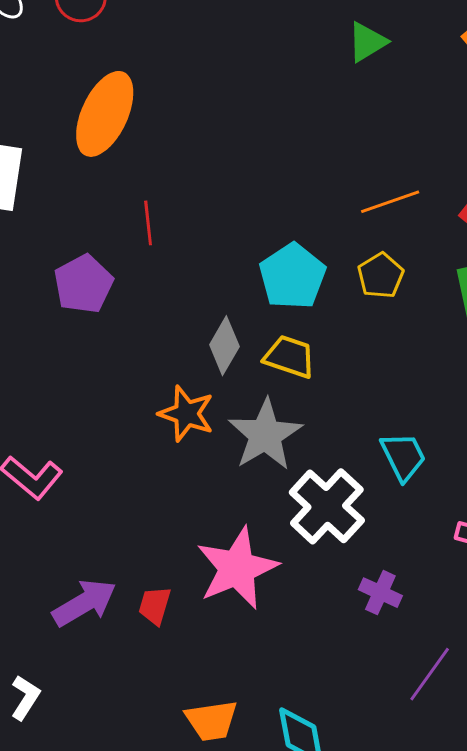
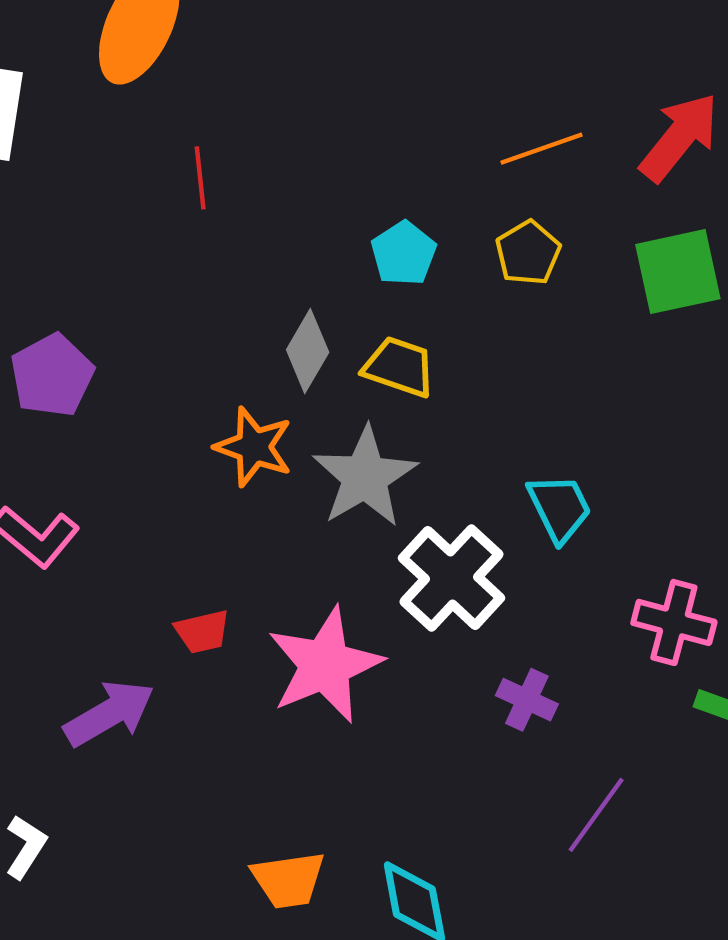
cyan pentagon: (292, 276) -> (404, 253), size x0.7
purple pentagon: (83, 284) -> (52, 375), moved
red trapezoid: (155, 606) -> (202, 632), moved, turned -120

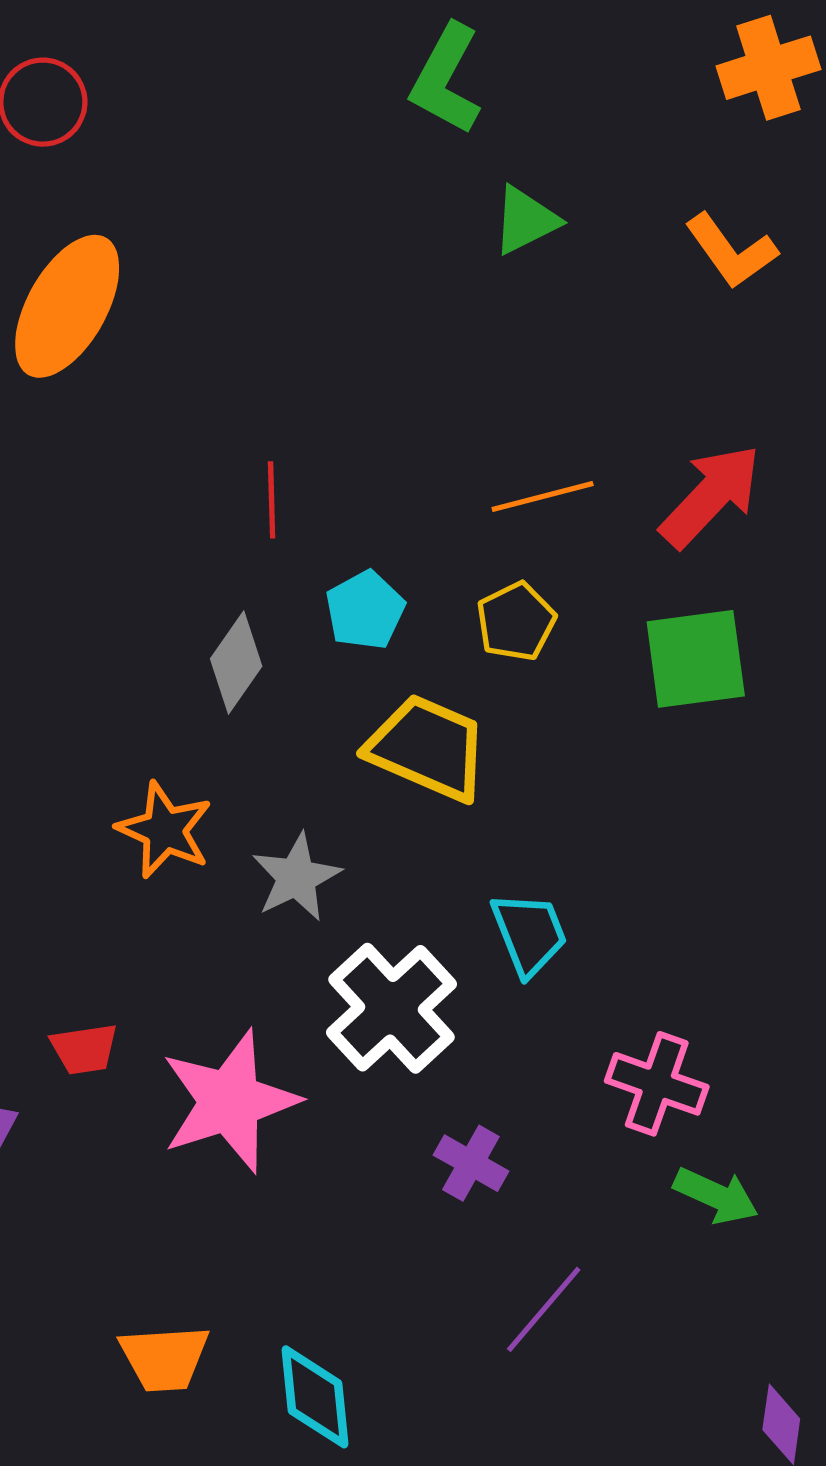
red line: (200, 178) -> (272, 500), moved
gray diamond: (308, 351) -> (236, 662), moved
yellow trapezoid: (399, 367) -> (428, 748), moved, size x1.4
gray star: (365, 477) -> (296, 877), size x0.7

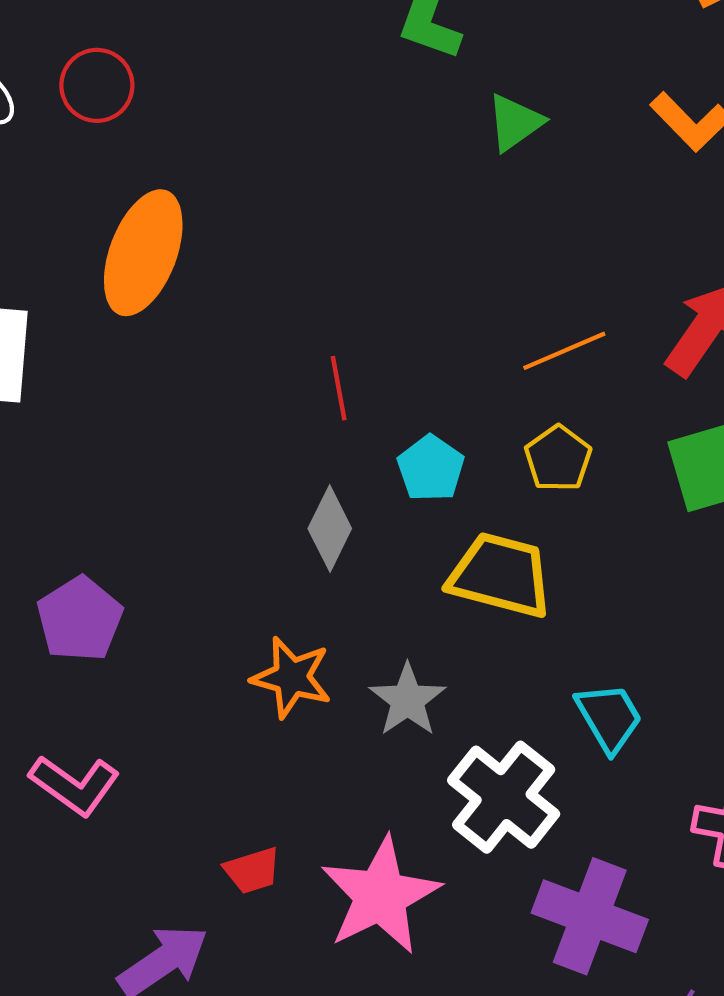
purple cross: (471, 1163) -> (590, 916), size x1.8

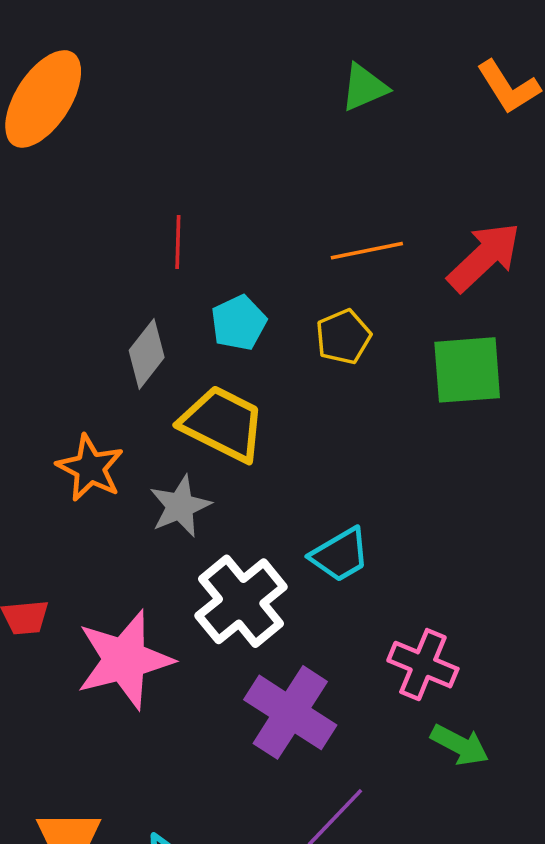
green triangle: (515, 122) -> (364, 87), moved
yellow trapezoid: (500, 575) -> (223, 424), moved
cyan trapezoid: (609, 717) -> (340, 555), turned 78

